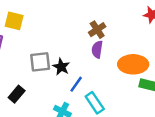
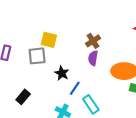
yellow square: (14, 21) -> (49, 40), moved
gray square: (40, 62) -> (37, 56), moved

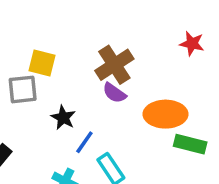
brown cross: (93, 41) -> (114, 65), size x1.5
purple semicircle: (93, 58) -> (114, 93), turned -64

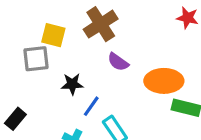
brown cross: (114, 65) -> (101, 24), moved
black star: (63, 118) -> (72, 84), turned -30

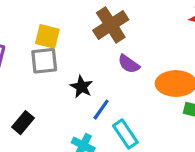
yellow square: (53, 35) -> (47, 36), moved
black star: (72, 84) -> (82, 87), turned 30

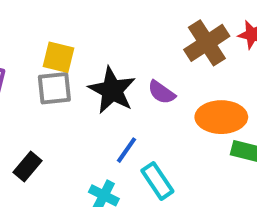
brown cross: (111, 25) -> (207, 43), moved
black star: (82, 87) -> (112, 90), moved, size x1.6

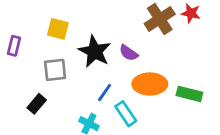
gray square: (54, 88) -> (55, 70), moved
orange ellipse: (221, 117) -> (150, 84), moved

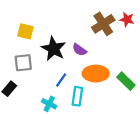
green rectangle: (189, 94) -> (126, 81), turned 30
cyan rectangle: (126, 114) -> (77, 96), turned 42

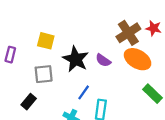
orange ellipse: (96, 74) -> (138, 59), moved, turned 30

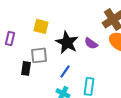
blue line: (84, 92) -> (65, 71), moved
black rectangle: (29, 102) -> (26, 68), moved, turned -32

